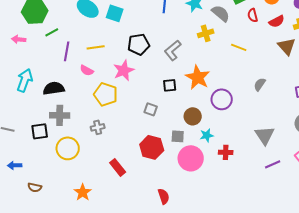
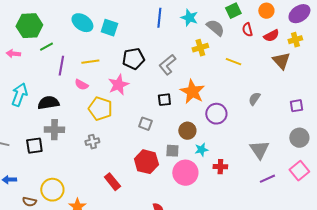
yellow circle: (68, 148) -> (52, 190), moved

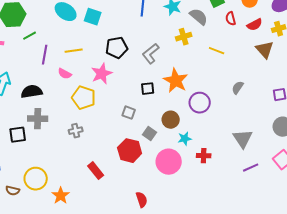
gray square: (172, 151) -> (150, 134), moved, turned 32

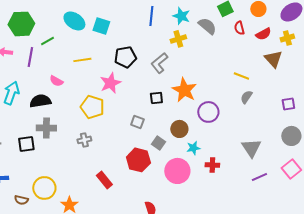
green line: (30, 36) -> (47, 41), moved
yellow cross: (184, 37) -> (178, 39), moved
yellow line: (217, 51) -> (241, 76), moved
purple line: (45, 55) -> (30, 57), moved
pink semicircle: (65, 74) -> (56, 81), moved

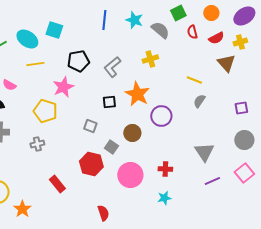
cyan ellipse: (74, 21) -> (27, 39), moved
yellow cross: (178, 39) -> (150, 59), moved
cyan star: (193, 148) -> (164, 198), moved

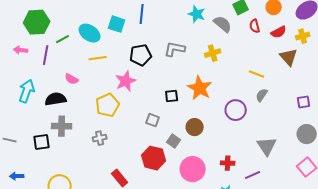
blue line: (104, 20) -> (142, 14), moved
gray L-shape: (112, 67) -> (175, 49), moved, turned 50
yellow pentagon: (45, 111) -> (108, 105), turned 30
purple circle: (161, 116) -> (236, 110), moved
purple line: (212, 181) -> (253, 175), moved

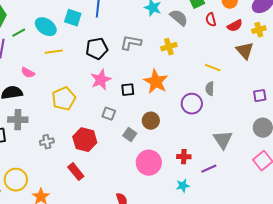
pink star: (126, 81) -> (101, 80), moved
gray semicircle: (262, 95) -> (210, 89), moved, turned -32
gray cross: (100, 138) -> (47, 142), moved
red hexagon: (154, 158) -> (85, 140), moved

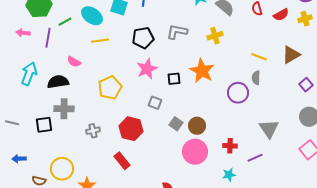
brown triangle: (245, 51) -> (291, 55), moved, turned 42
purple square: (260, 96) -> (306, 85), turned -32
brown circle: (151, 121) -> (197, 126), moved

